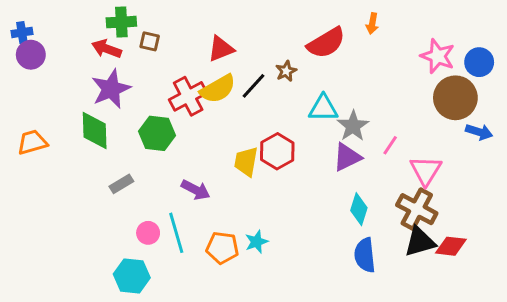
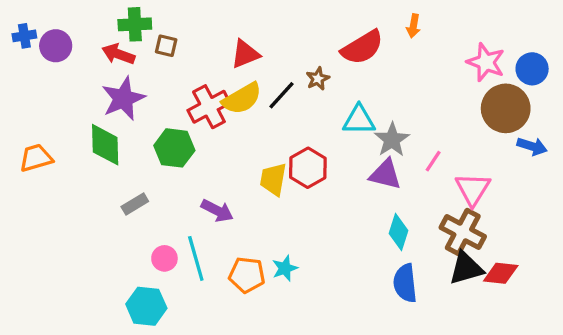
purple circle: (31, 55) -> (56, 46), moved
purple triangle: (347, 157) -> (385, 174), turned 40

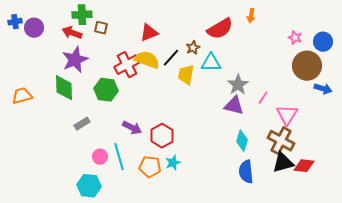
pink star: (486, 62) -> (295, 38), size x0.6
yellow semicircle: (242, 99) -> (147, 60), turned -130
cyan triangle: (359, 120) -> (211, 63), moved
red hexagon: (308, 168) -> (162, 136), moved
yellow trapezoid: (273, 179) -> (186, 75), moved

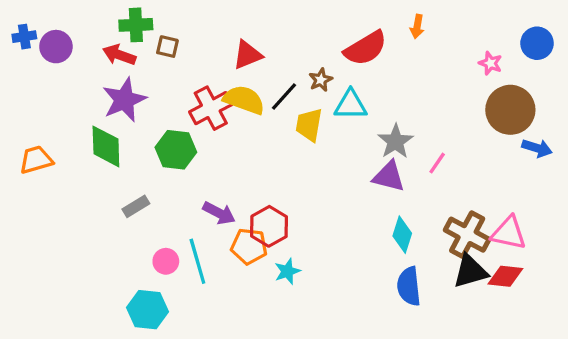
blue circle: (323, 42) -> (537, 43), moved
pink triangle: (287, 115) -> (509, 233), moved, turned -50
orange pentagon: (150, 167) -> (249, 246), moved

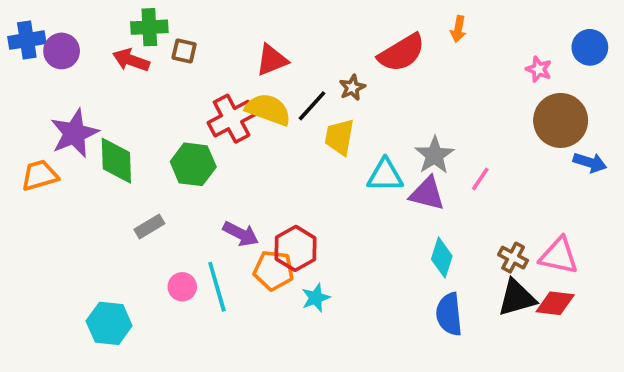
blue cross: (24, 37) -> (27, 40), size x1.4
purple star: (124, 100) -> (74, 133), moved
cyan triangle: (351, 105) -> (385, 175), moved
brown cross: (467, 235) -> (513, 258), size x0.6
cyan hexagon: (148, 310) -> (109, 323), moved

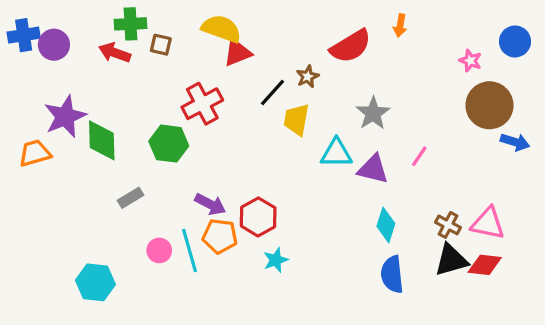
yellow semicircle: (268, 109) -> (221, 29), moved
gray star: (434, 155) -> (373, 113), moved
orange pentagon: (274, 270) -> (220, 236), moved

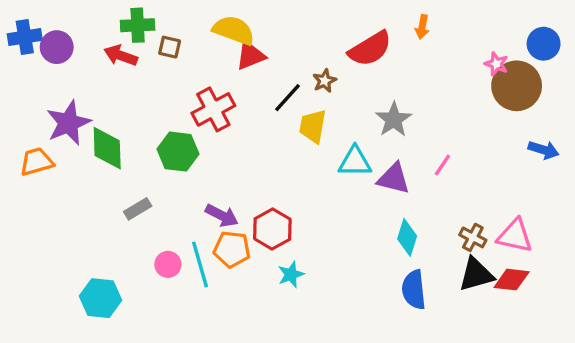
brown circle: (489, 105) -> (517, 86), moved

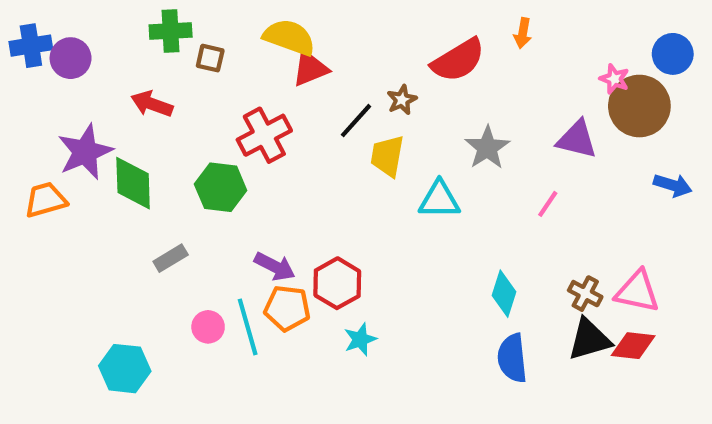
red arrow: (121, 55) -> (152, 104), moved
purple triangle: (394, 178) -> (577, 139), moved

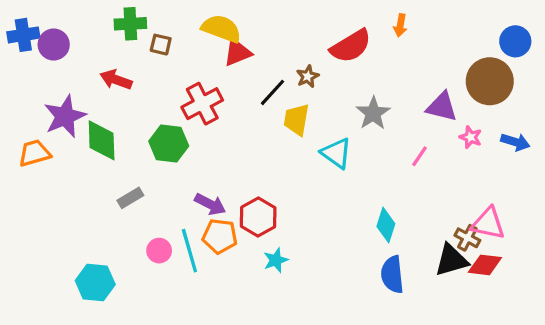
pink star: (614, 79) -> (471, 137), moved
cyan triangle: (439, 200) -> (336, 153), turned 36
brown cross: (585, 294) -> (467, 238), moved

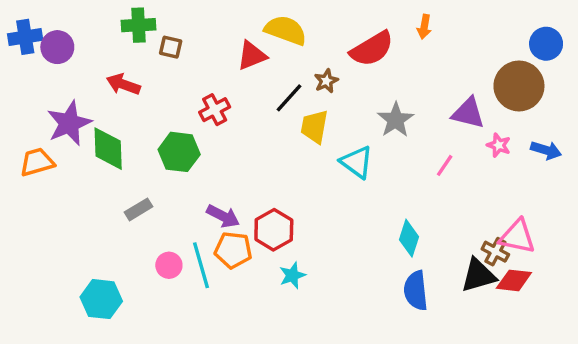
yellow semicircle: (221, 29) -> (286, 30), moved
red cross: (202, 104) -> (215, 110), size x0.7

